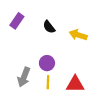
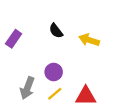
purple rectangle: (17, 21) -> (14, 39), moved
yellow line: (48, 82) -> (55, 94), turned 48

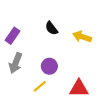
gray arrow: (27, 88) -> (16, 63), moved
yellow line: (55, 94) -> (40, 86), moved

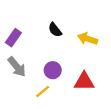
gray arrow: (16, 63) -> (17, 67), turned -60
red triangle: (79, 88) -> (84, 81), moved

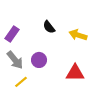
purple circle: (53, 70) -> (39, 60), moved
yellow line: (43, 91) -> (21, 82), moved

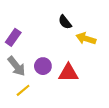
black semicircle: (49, 27) -> (65, 22), moved
red triangle: (75, 73) -> (68, 73), moved

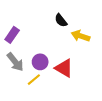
red triangle: (68, 73) -> (64, 68), turned 30
yellow line: (23, 90) -> (34, 80), moved

